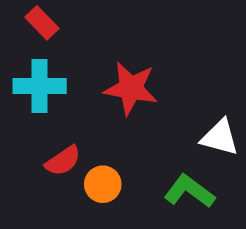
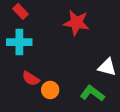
red star: (131, 88) -> (76, 23), moved
red semicircle: (63, 161) -> (31, 79), turned 66

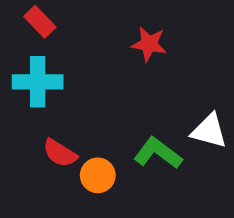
red star: (76, 23) -> (149, 44), size x0.7
green L-shape: (92, 93) -> (158, 153), moved

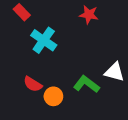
red star: (149, 44) -> (89, 15), moved
cyan cross: (38, 82) -> (44, 40), moved, turned 35

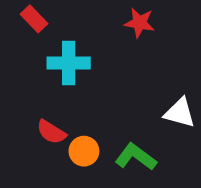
cyan cross: (44, 40) -> (69, 63), turned -35
green L-shape: (86, 84) -> (136, 157), moved

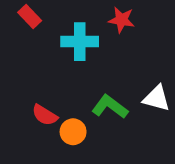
cyan cross: (69, 63) -> (80, 42), moved
green L-shape: (136, 157) -> (110, 107), moved

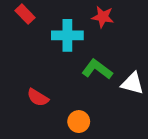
green L-shape: (110, 107) -> (97, 69), moved
orange circle: (73, 132) -> (79, 122), moved

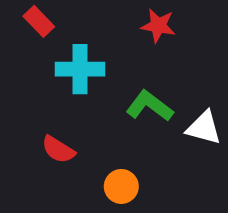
cyan cross: (67, 35) -> (80, 69), moved

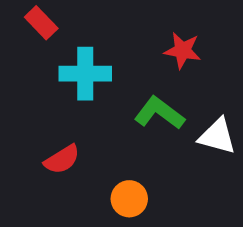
red star: (158, 26) -> (183, 50), moved
red semicircle: (58, 150) -> (62, 159), turned -64

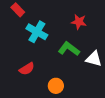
cyan cross: (85, 74) -> (37, 32), turned 30

